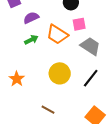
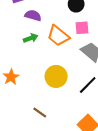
purple semicircle: (31, 18) -> (33, 15), turned 35

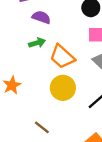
orange trapezoid: (58, 36) -> (62, 57), moved

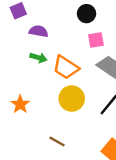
green arrow: (37, 43) -> (38, 58), turned 42

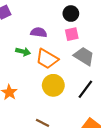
black circle: (87, 14) -> (71, 14), moved
purple semicircle: (39, 31) -> (39, 32), moved

